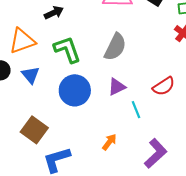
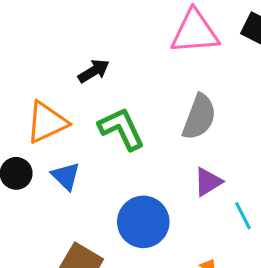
blue circle: (75, 90) -> (143, 222), moved

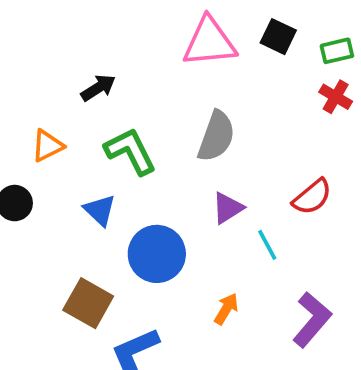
orange triangle: (47, 122) -> (47, 146), size x0.7
blue triangle: (66, 176) -> (100, 210), moved

